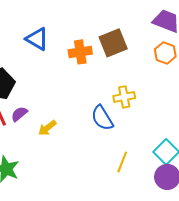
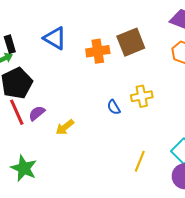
blue semicircle: (102, 118) -> (114, 107), moved, size x0.6

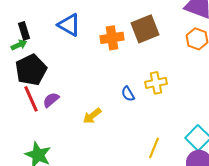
yellow arrow: (65, 127) -> (92, 116), moved

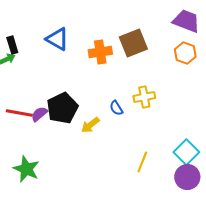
black pentagon: (31, 70) -> (62, 108), moved
red line: (31, 99) -> (19, 113), turned -56
yellow arrow: (92, 116) -> (90, 125), moved

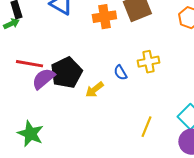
red line: (19, 113) -> (29, 64), moved
purple semicircle: (39, 114) -> (43, 79), size x1.4

